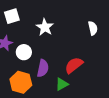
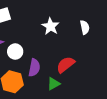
white star: (45, 27) -> (50, 26), moved

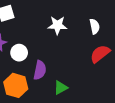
white star: (50, 26) -> (57, 25), turned -30
red semicircle: (66, 65) -> (100, 54), moved

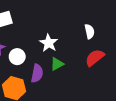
white star: (57, 25) -> (49, 43), moved, turned 30
green triangle: (61, 88) -> (57, 64), moved

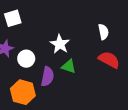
red semicircle: (95, 58) -> (109, 60), turned 66
green triangle: (57, 64) -> (69, 66), turned 48

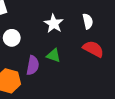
white star: (60, 44) -> (54, 24), moved
white circle: (26, 59) -> (12, 38), moved

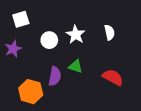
white circle: (12, 38) -> (49, 40), moved
red semicircle: (93, 49) -> (113, 77), moved

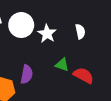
white circle: (49, 40) -> (21, 25), moved, size x1.5
green triangle: (76, 66) -> (62, 65), moved

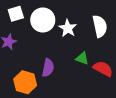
white semicircle: (80, 31) -> (100, 26), size x1.5

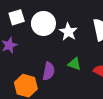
green triangle: (82, 58) -> (75, 64), moved

